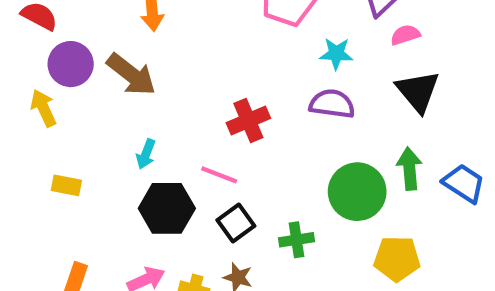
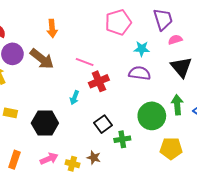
cyan arrow: (146, 154) -> (74, 98), moved
pink line: (219, 175) -> (85, 62), moved
black hexagon: (167, 208) -> (45, 123), moved
black square: (236, 223) -> (103, 124), moved

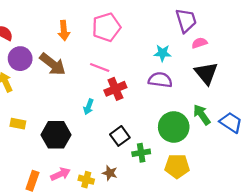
pink pentagon: (118, 22) -> (106, 27), moved
green arrow: (177, 105) -> (202, 115), turned -30
yellow pentagon: (171, 148) -> (177, 166), moved
orange rectangle: (14, 160) -> (32, 181), moved

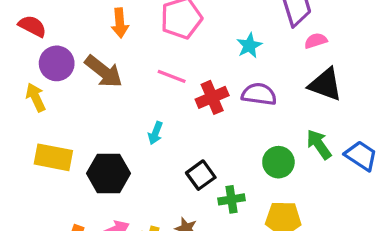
cyan star: (162, 53) -> (249, 46), moved, turned -30
black triangle: (206, 73) -> (325, 84), turned -30
red cross: (115, 89) -> (212, 97), moved
yellow rectangle: (18, 124) -> (53, 157), size x1.6
green circle: (174, 127) -> (278, 162), size x0.7

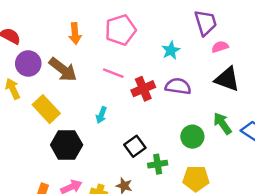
yellow rectangle: (53, 157) -> (46, 109), moved, turned 36

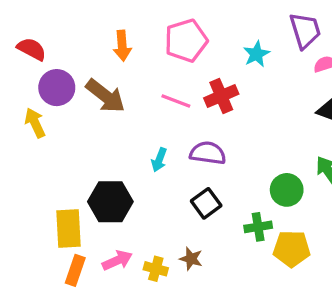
cyan star: (171, 50) -> (256, 54), moved
purple semicircle: (178, 86) -> (208, 153), moved
red cross: (143, 89) -> (221, 96), moved
yellow rectangle: (46, 109) -> (69, 229), moved, turned 40
green cross: (158, 164) -> (258, 227), moved

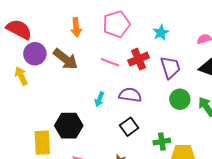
purple trapezoid: (305, 31) -> (170, 67), moved
red semicircle: (32, 49) -> (19, 29), size x1.4
green circle: (287, 190) -> (180, 99), moved

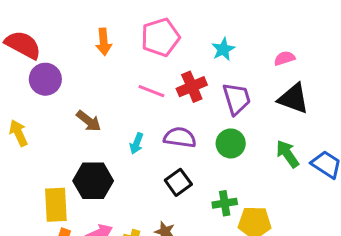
brown arrow: (66, 59) -> (89, 121), moved, size x0.7
yellow arrow: (21, 76) -> (18, 133), moved
green circle: (180, 99) -> (231, 143), moved

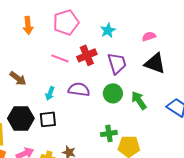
green arrow: (287, 154) -> (139, 100), moved
black square: (178, 182) -> (48, 119), moved, turned 30

